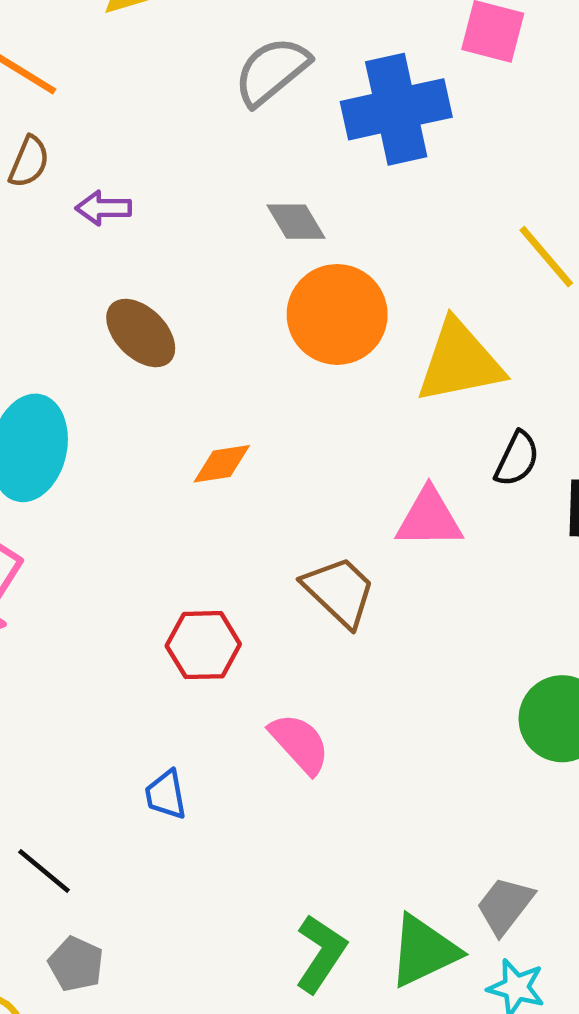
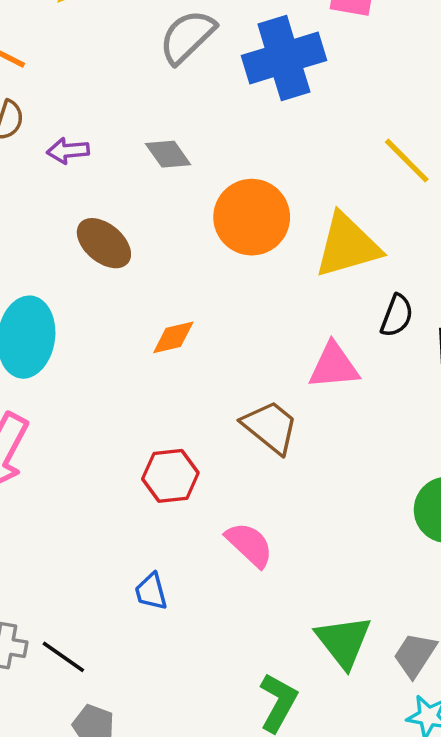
gray diamond: (296, 222) -> (168, 154), moved
green triangle: (424, 951) -> (344, 641), moved, turned -38

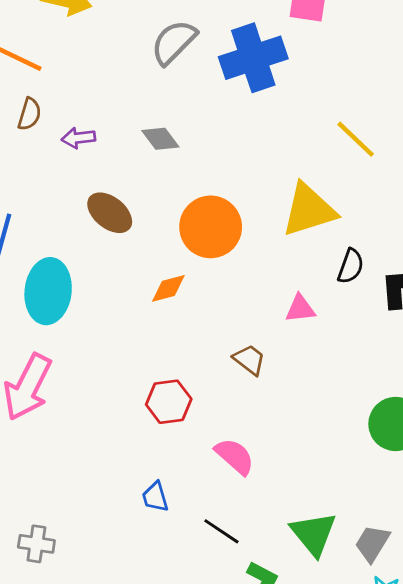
orange circle: (252, 217) -> (211, 227), moved
pink triangle: (334, 366) -> (300, 309), size x0.7
brown trapezoid: (270, 427) -> (249, 360), size x0.7
black line: (63, 657) -> (221, 531), moved

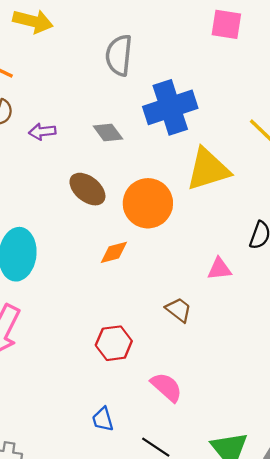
gray semicircle: (174, 42) -> (119, 55), turned -39
blue cross: (253, 58) -> (170, 107), moved
yellow triangle: (309, 210) -> (208, 169), moved
brown ellipse: (110, 213) -> (87, 189), moved

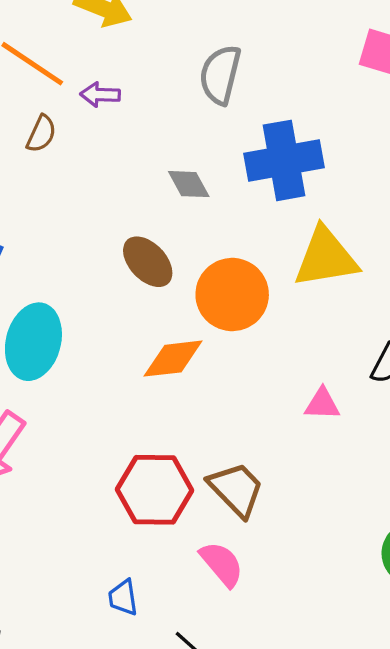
purple arrow: (42, 132) -> (100, 95), moved
orange diamond: (114, 252) -> (173, 359), size x1.4
brown trapezoid: (179, 310) -> (236, 489), moved, size x1.5
red hexagon: (114, 343) -> (155, 490), size x1.4

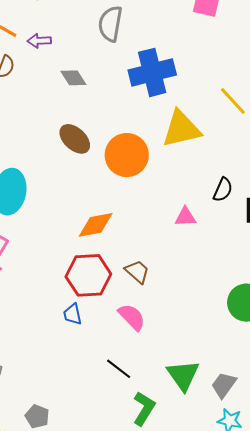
gray diamond: (189, 184) -> (73, 78), moved
orange diamond: (173, 359) -> (96, 225), moved
brown trapezoid: (236, 489) -> (137, 272), size x0.7
blue trapezoid: (123, 598) -> (73, 314), moved

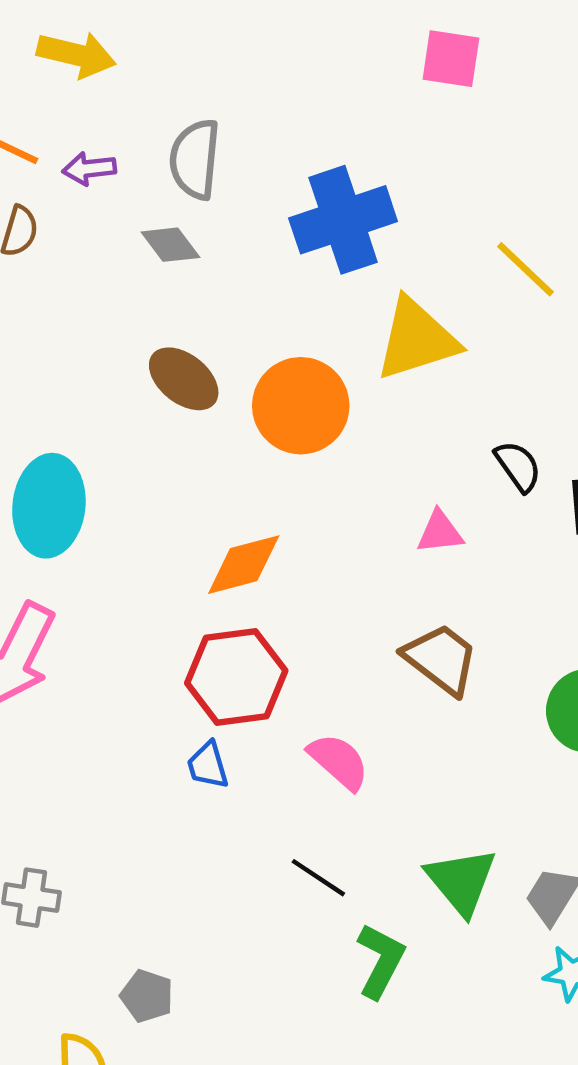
gray semicircle: (110, 24) -> (195, 159), moved
black semicircle: (223, 190) -> (518, 466), turned -55
brown trapezoid: (137, 272) -> (441, 659), moved, size x1.4

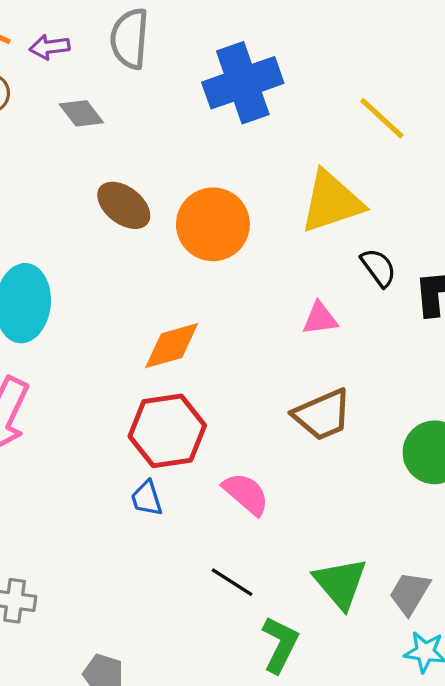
gray diamond: (170, 245) -> (81, 113), moved
yellow triangle: (417, 339) -> (332, 202), moved
brown trapezoid: (441, 659) -> (322, 415), turned 120

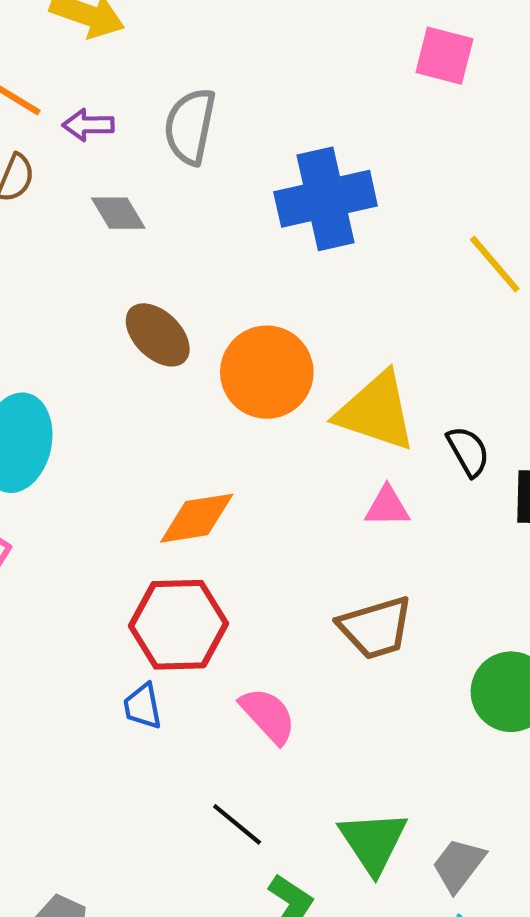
yellow triangle: (332, 202) -> (376, 411), moved, turned 30

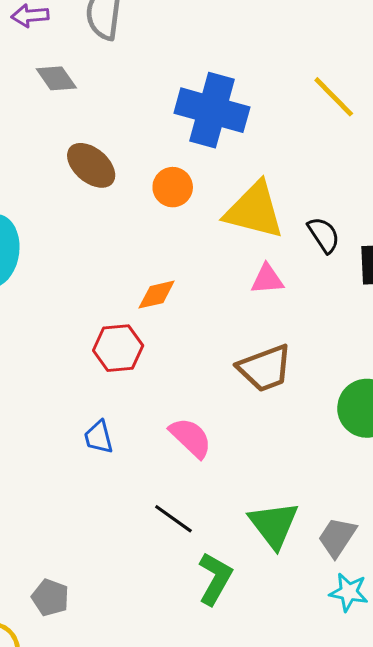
blue cross: (326, 199) -> (212, 110), moved, turned 32
orange circle: (267, 372) -> (173, 187), size x0.6
orange diamond: (197, 518) -> (157, 295), moved, size x0.7
red hexagon: (178, 625) -> (118, 348), moved, size x0.7

